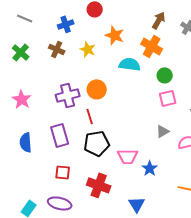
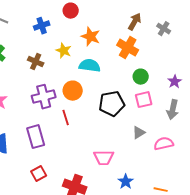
brown cross: (57, 49) -> (36, 62), moved
cyan semicircle: (130, 64) -> (90, 66), moved
black pentagon: (97, 143) -> (112, 104), moved
blue star: (150, 168) -> (126, 182), moved
red square: (63, 172) -> (39, 174), turned -35

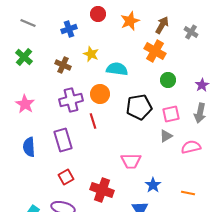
orange star: (91, 37) -> (130, 21), moved, turned 30
pink square: (144, 100) -> (171, 114), moved

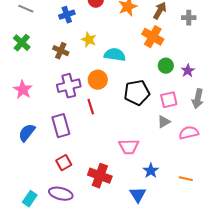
gray cross: (191, 32) -> (189, 18), turned -32
purple star: (202, 85) -> (188, 71), moved
blue semicircle: (29, 147) -> (27, 133), turned 42

